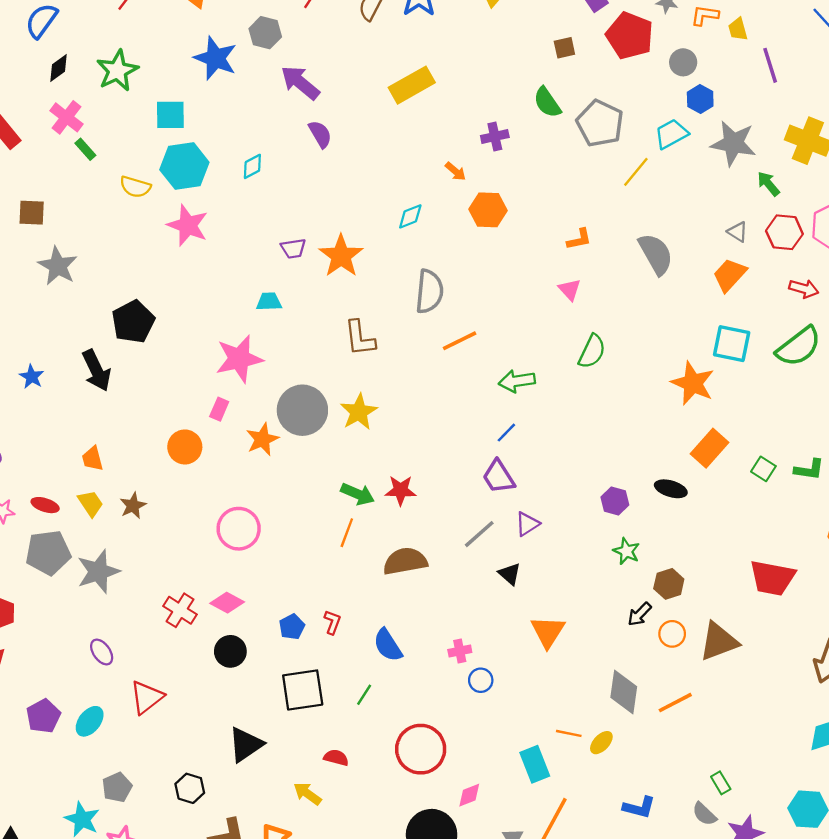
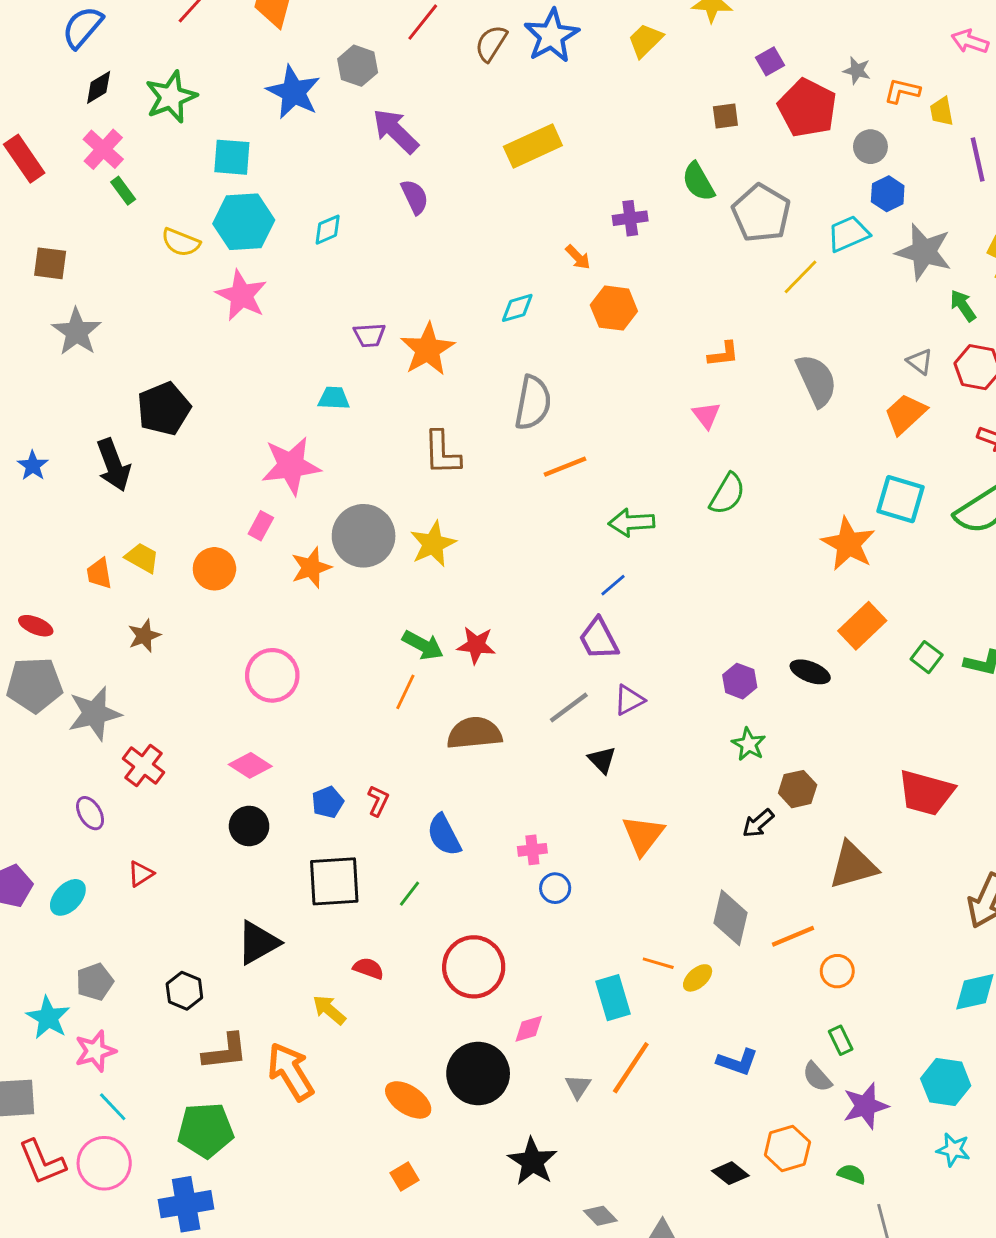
yellow trapezoid: (91, 503) -> (142, 558), moved, turned -32
red cross: (180, 610) -> (144, 765), moved
orange circle: (672, 634) -> (837, 971), moved
red triangle: (147, 697) -> (141, 874), size x0.6

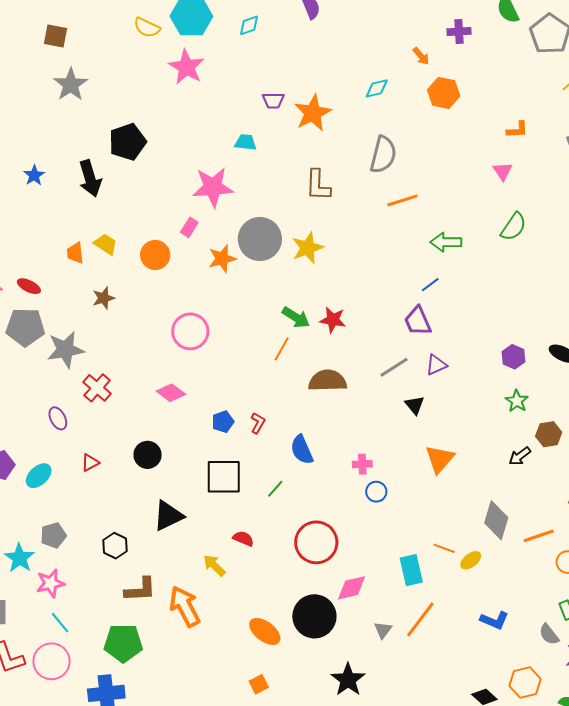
black circle: (249, 826) -> (148, 455), moved
pink diamond: (529, 1029) -> (352, 588), size x1.4

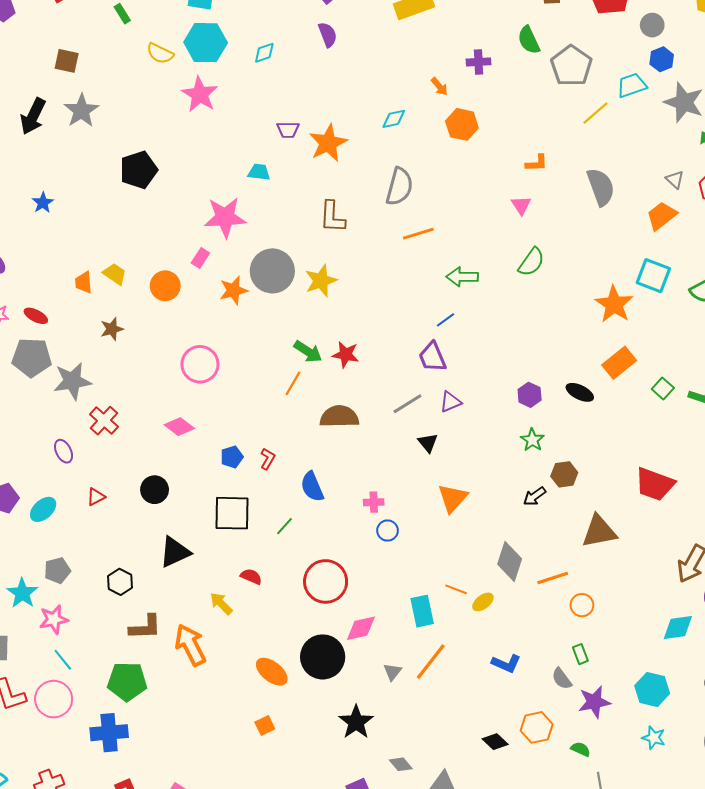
black arrow: (90, 178) -> (33, 116), moved, turned 42

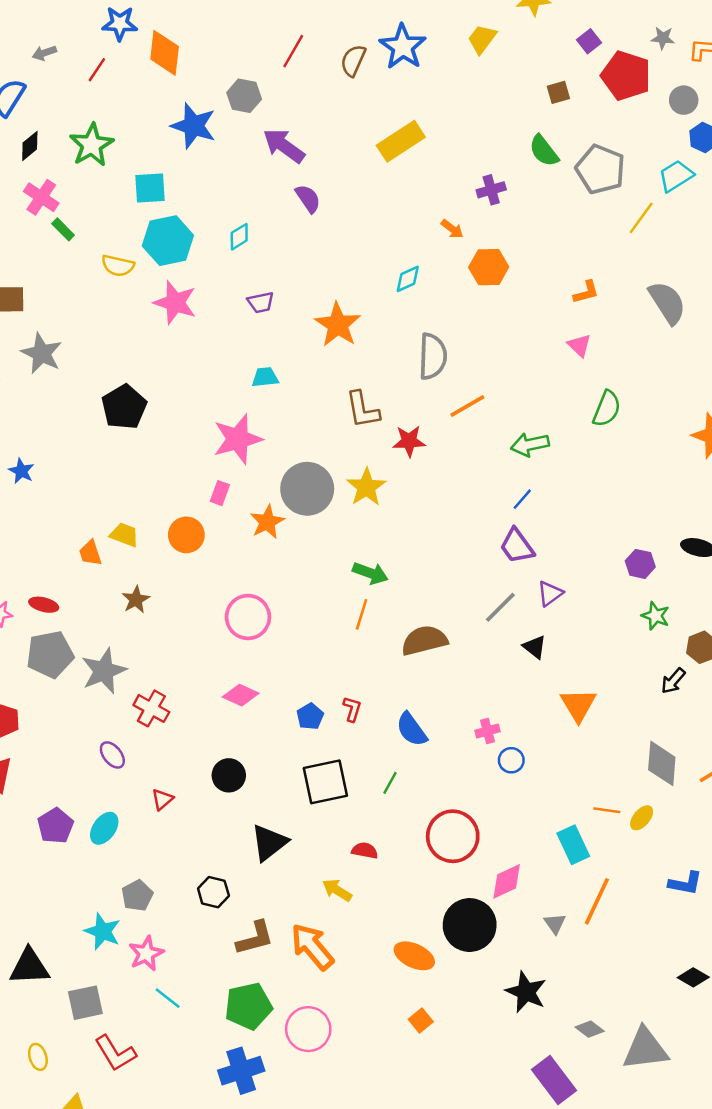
purple trapezoid: (288, 130) -> (261, 302), moved
red star: (346, 355) -> (409, 441), moved
pink circle: (54, 699) -> (308, 1029), moved

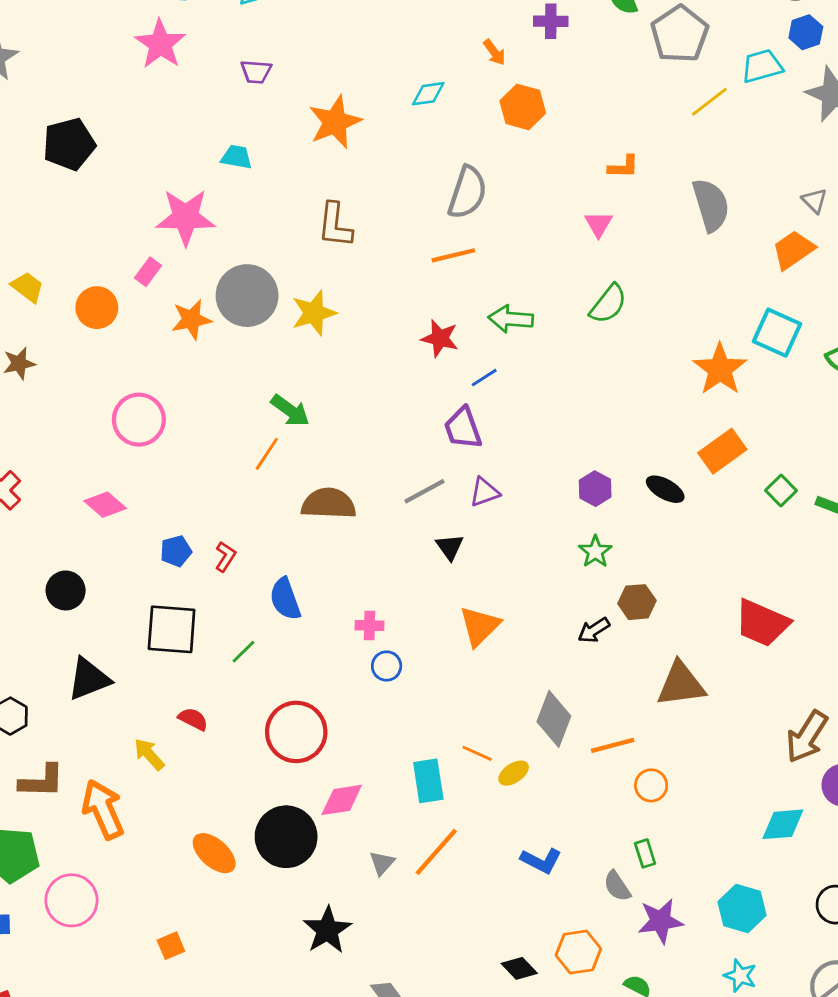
gray semicircle: (433, 356) -> (467, 192), moved
red star: (409, 441) -> (440, 338), moved
orange square: (421, 1020) -> (171, 946), moved

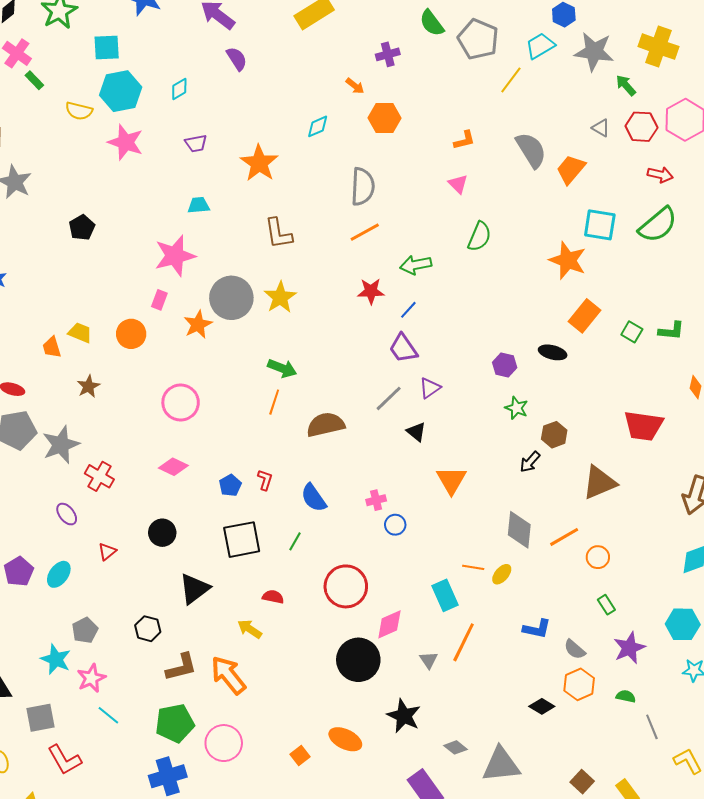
black pentagon: (69, 144) -> (82, 228), size x0.7
orange trapezoid: (793, 250) -> (571, 169), moved
orange ellipse: (214, 853) -> (345, 739), moved
gray semicircle: (617, 886) -> (575, 649), moved

